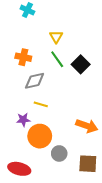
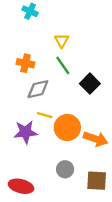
black square: (81, 64) -> (90, 84), moved
purple star: (23, 120) -> (26, 132), size x1.5
orange circle: (40, 136) -> (67, 128), moved

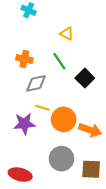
yellow triangle: (62, 41) -> (67, 34), moved, turned -32
gray circle: (65, 169) -> (61, 159), size x1.5

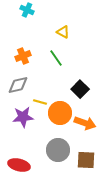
orange cross: (24, 59) -> (23, 56), turned -35
black square: (85, 78) -> (80, 89), moved
gray diamond: (36, 83) -> (18, 85), moved

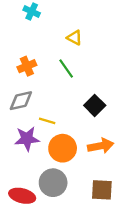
orange circle: (60, 113) -> (63, 148), moved
orange arrow: (85, 123) -> (101, 146), turned -30
gray circle: (58, 150) -> (53, 183), moved

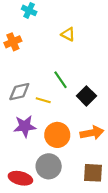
orange cross: (27, 66) -> (13, 42), moved
green line: (66, 69) -> (60, 80), moved
yellow line: (47, 121) -> (43, 100), moved

